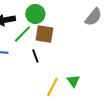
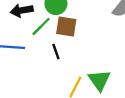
green triangle: (73, 81) -> (99, 80), size x1.5

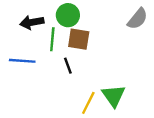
green line: (41, 26) -> (52, 39), turned -40

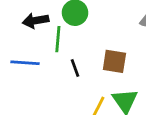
brown square: (79, 39) -> (114, 61), moved

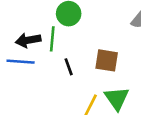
black arrow: (36, 21) -> (28, 40), moved

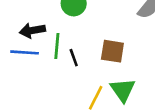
green line: (52, 39) -> (57, 46), moved

